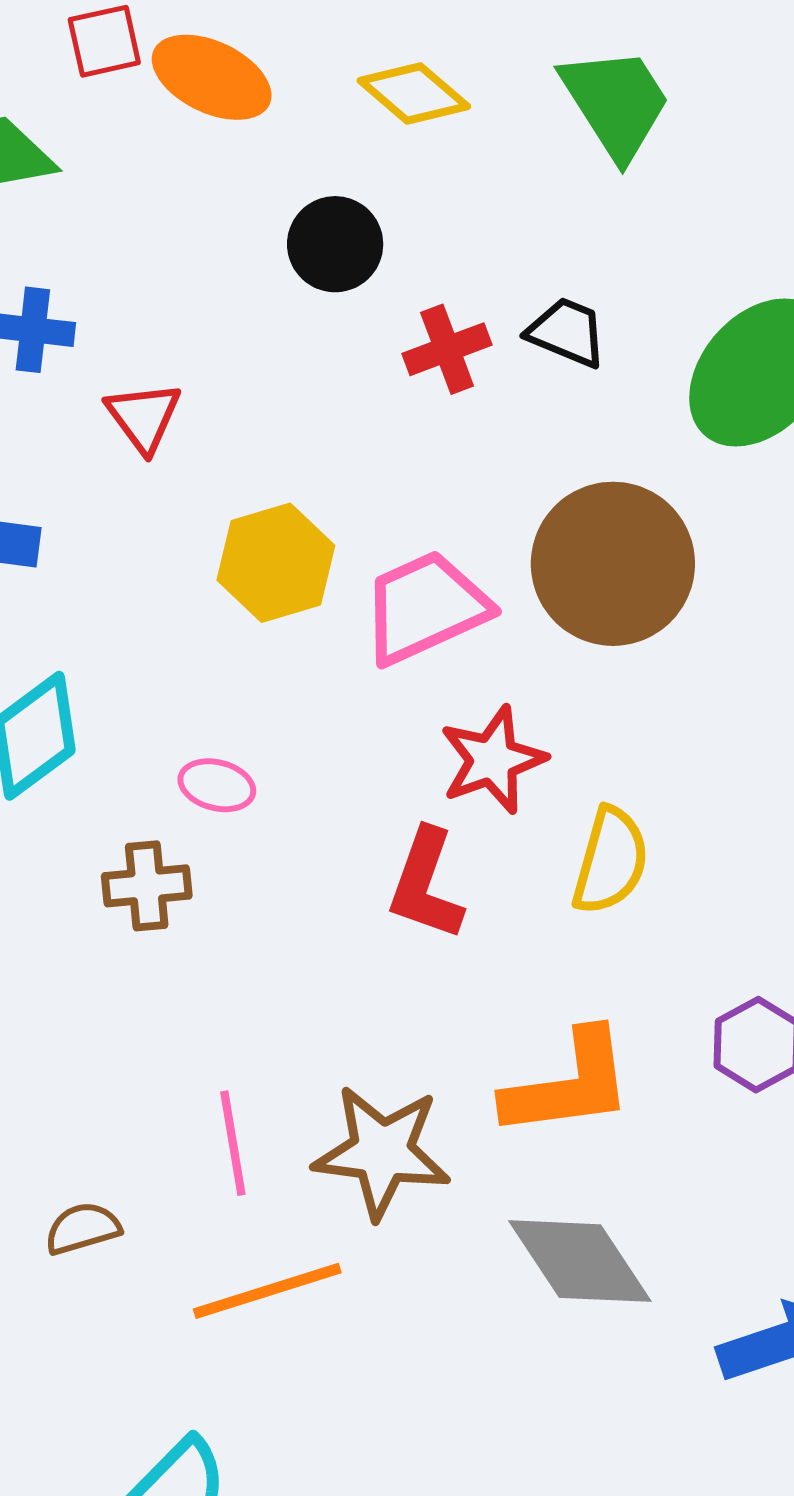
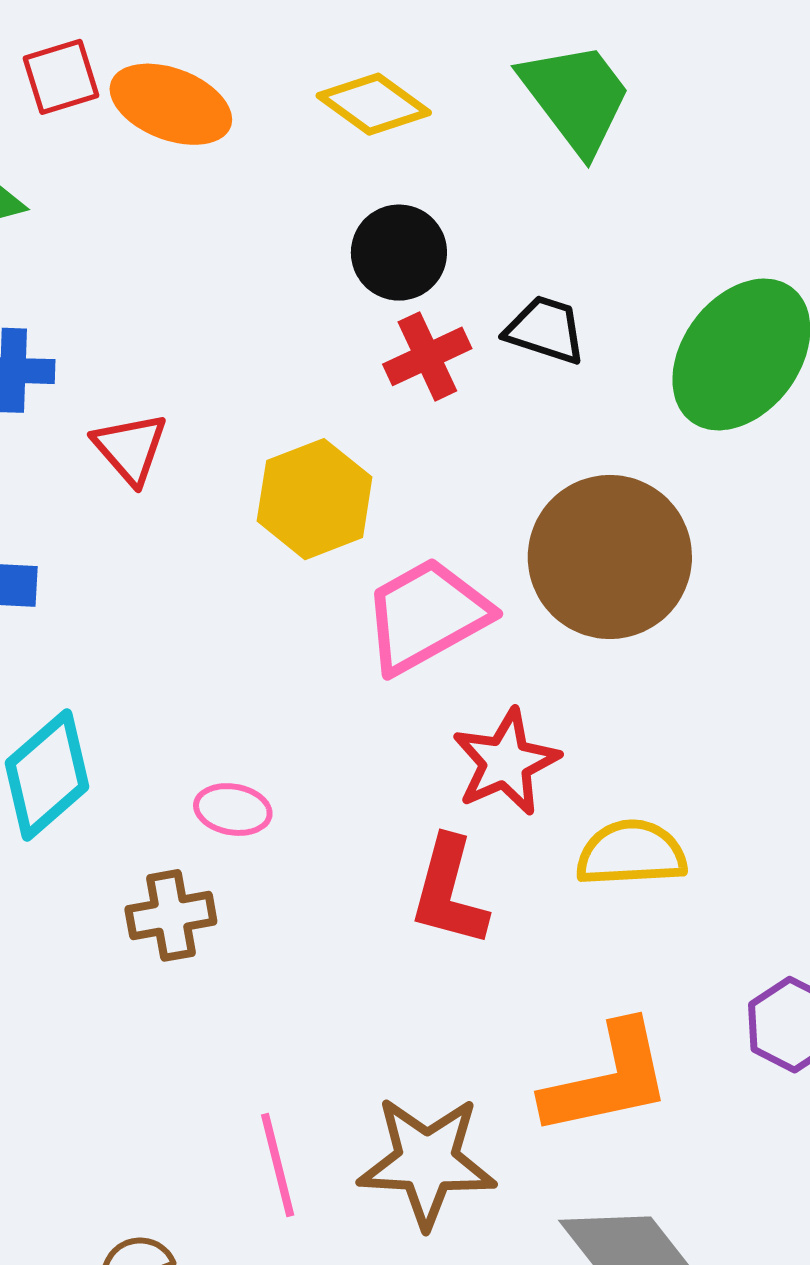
black circle: (335, 244) -> (399, 253), moved
yellow hexagon: (276, 563) -> (315, 499), moved
yellow semicircle: (610, 861) -> (631, 853), turned -104

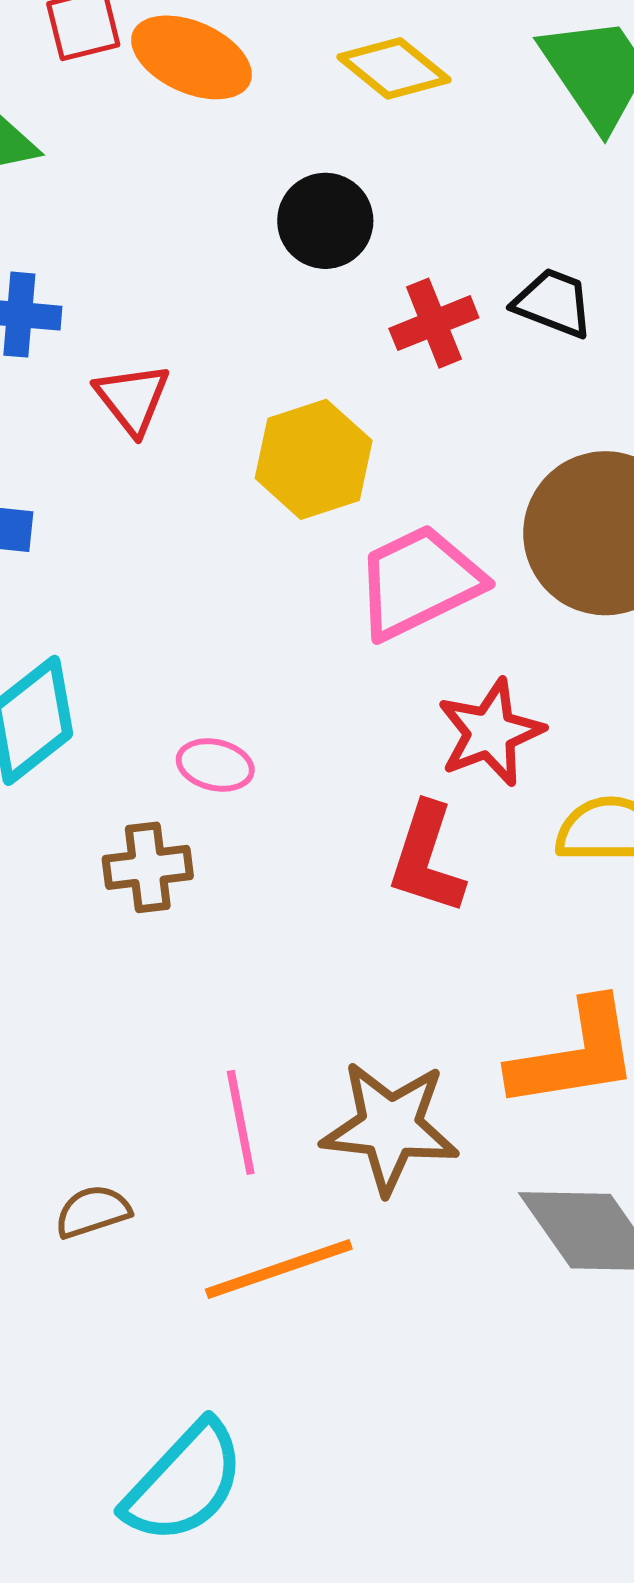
black circle: (399, 253) -> (325, 221), moved

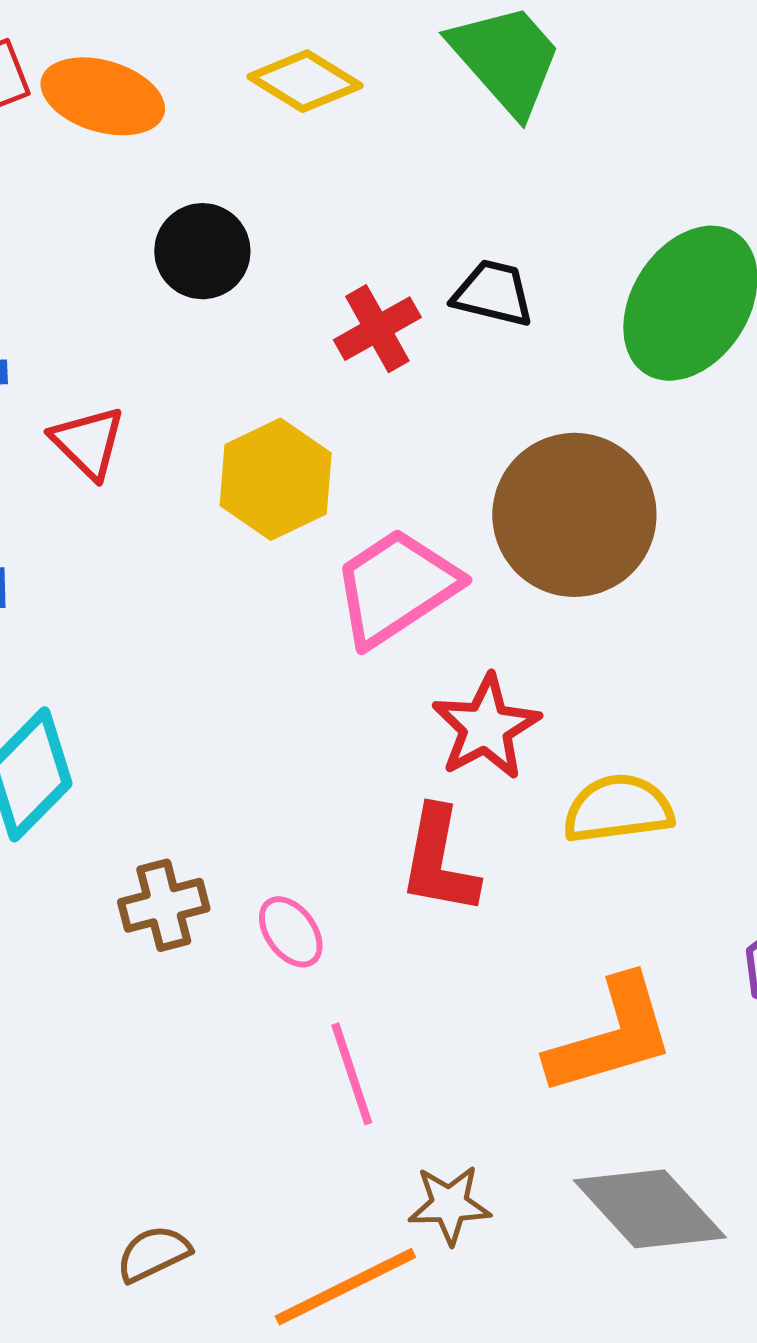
black circle: (325, 221) -> (202, 251), moved
pink ellipse: (215, 765) -> (291, 932), moved, turned 48
pink line: (241, 1122) -> (352, 1074), moved
brown star: (390, 1127) -> (449, 1205), moved, size x0.6

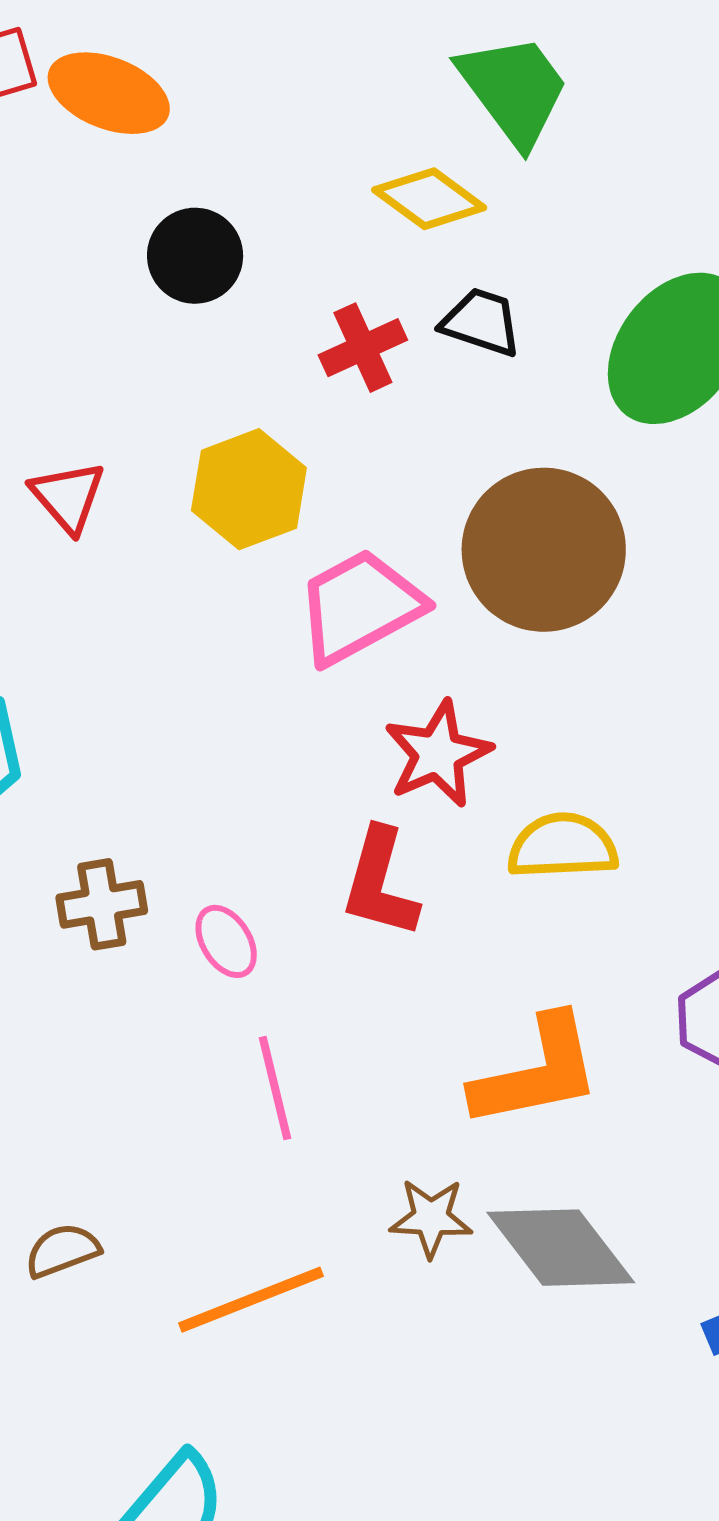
yellow diamond: (305, 81) -> (429, 199), moved
red triangle: (88, 442) -> (68, 497), moved
brown star: (449, 1205) -> (431, 1218), moved

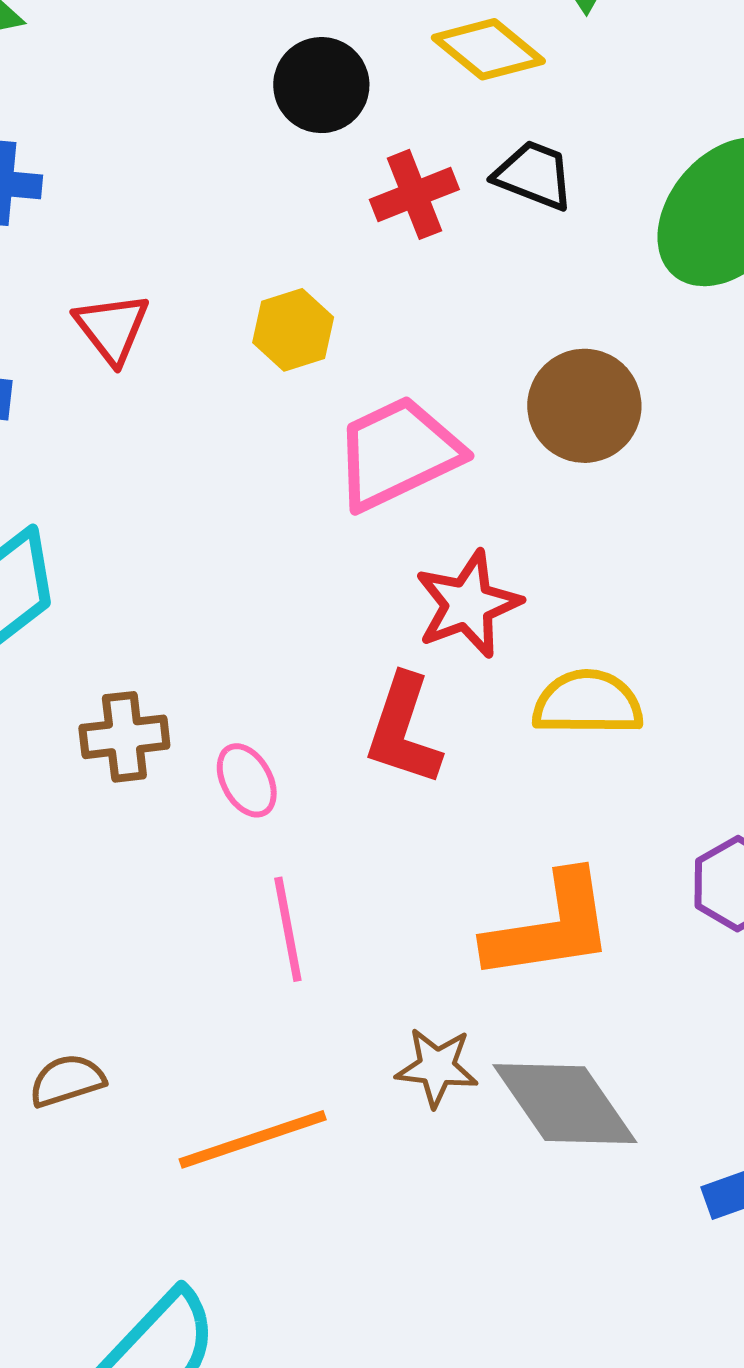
black circle: (195, 256) -> (321, 85), moved
yellow hexagon: (249, 489) -> (293, 330), size x0.7
brown circle: (544, 550) -> (584, 406), size x0.7

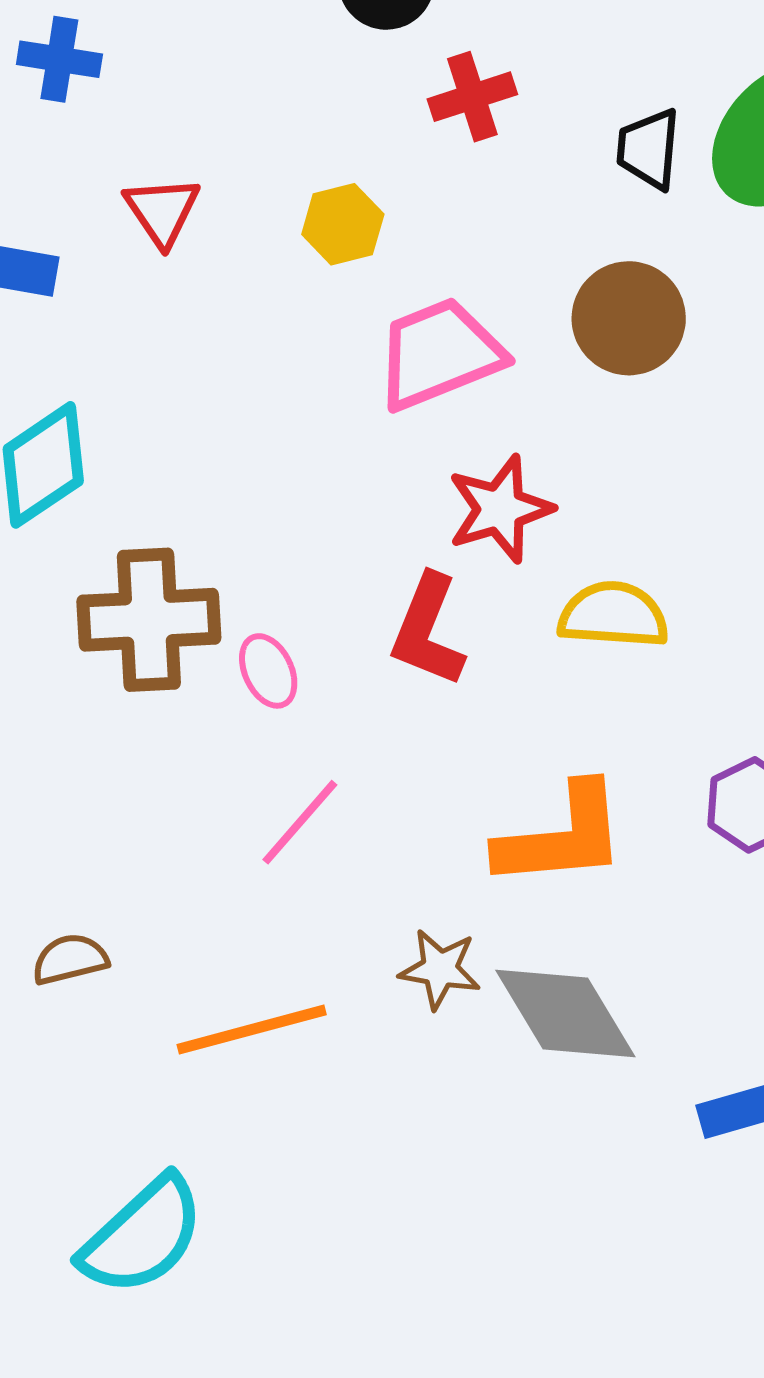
black trapezoid: (534, 175) -> (649, 149), moved, turned -110
brown cross: (124, 737) -> (149, 620), size x1.6
pink line: (288, 929) -> (300, 822), turned 48

